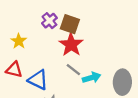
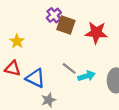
purple cross: (49, 21) -> (54, 15), moved
red star: (71, 45) -> (96, 33), moved, turned -30

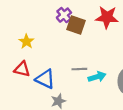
red star: (96, 33) -> (107, 17), moved
gray line: (69, 68) -> (79, 69), turned -40

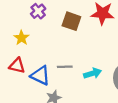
purple cross: (64, 15) -> (38, 11), moved
gray line: (79, 69) -> (65, 67), moved

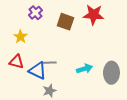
gray line: (65, 67) -> (49, 63), moved

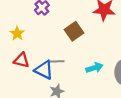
brown square: (65, 22) -> (74, 31), moved, turned 36
yellow star: (20, 37) -> (17, 33), moved

